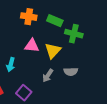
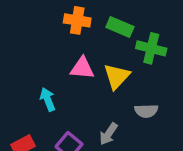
cyan arrow: (11, 65) -> (48, 99), turned 144
gray arrow: (48, 76) -> (108, 134), moved

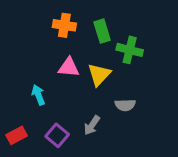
green rectangle: (120, 27) -> (102, 31), turned 50

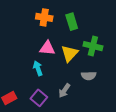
green cross: (130, 50) -> (93, 46), moved
cyan arrow: (38, 95) -> (38, 68), moved

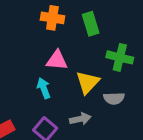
yellow triangle: (70, 53) -> (88, 82), moved
gray arrow: (64, 91) -> (80, 119), turned -136

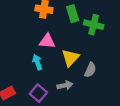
green cross: (120, 57) -> (94, 25), moved
gray semicircle: (114, 98) -> (90, 70), turned -64

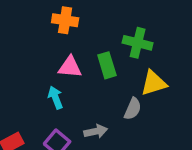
green rectangle: (73, 14) -> (107, 65), moved
yellow triangle: (70, 58) -> (154, 83), moved, turned 30

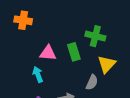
orange cross: (65, 20) -> (23, 20), moved
yellow triangle: (154, 83) -> (107, 64), turned -30

